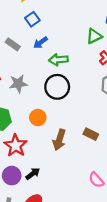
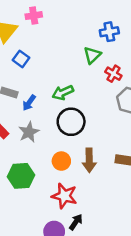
blue arrow: (41, 42) -> (29, 103), moved
brown arrow: (59, 140) -> (89, 160), moved
red star: (16, 146) -> (64, 196), moved

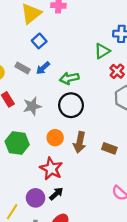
blue arrow: (29, 103) -> (43, 68), moved

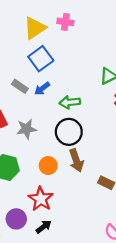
blue square: (39, 41) -> (41, 59), size x1.5
brown arrow: (80, 142) -> (76, 160), moved, turned -36
purple circle: (36, 198) -> (16, 219), moved

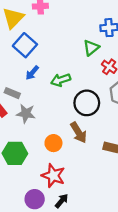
gray rectangle: (20, 86) -> (12, 93), moved
gray star: (26, 129) -> (26, 113), turned 30
black circle: (69, 132) -> (87, 103), moved

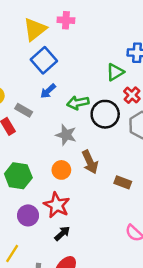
black circle: (87, 103) -> (105, 114), moved
gray star: (26, 113) -> (66, 135), moved
purple circle: (35, 199) -> (28, 215), moved

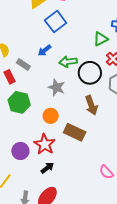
blue square: (44, 60) -> (56, 22), moved
brown arrow: (90, 162) -> (91, 105), moved
green hexagon: (18, 176) -> (19, 102), moved
brown rectangle: (123, 182) -> (75, 132), moved, size x1.5

